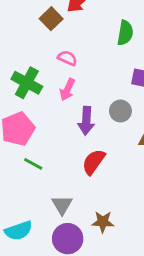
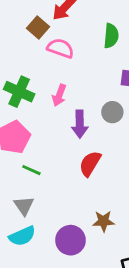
pink semicircle: (67, 58) -> (60, 48), moved, size x1.4
gray triangle: (62, 205) -> (24, 206), moved

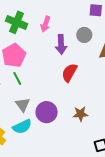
green line: (31, 170) -> (17, 78), moved, turned 40
purple circle: (71, 240) -> (47, 112), moved

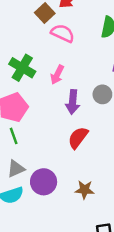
gray triangle: (23, 105) -> (16, 169), turned 35

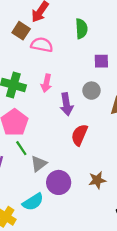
gray triangle: (16, 169) -> (39, 164), moved

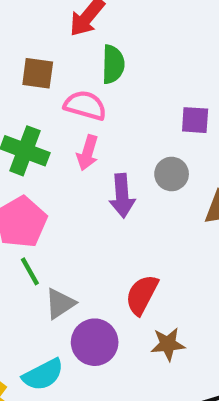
green semicircle: (81, 29) -> (113, 64), moved
brown square: (21, 31) -> (38, 73), moved, turned -30
pink semicircle: (42, 45) -> (85, 105), moved
red semicircle: (79, 135) -> (142, 295), moved

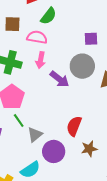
green semicircle: (113, 64) -> (48, 16), turned 42
gray circle: (172, 174) -> (82, 66), size x1.5
purple arrow: (122, 196) -> (59, 79), turned -42

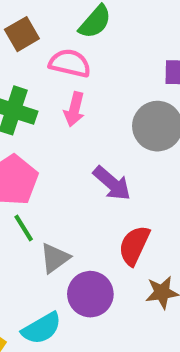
brown square: (12, 24) -> (22, 34), turned -35
purple arrow: (59, 79) -> (112, 183), moved

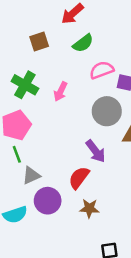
pink semicircle: (70, 63) -> (102, 70), moved, turned -45
purple arrow: (112, 183) -> (96, 151), moved

